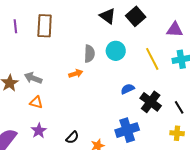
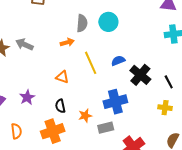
yellow line: (152, 59) -> (91, 63), moved
orange triangle: (36, 102) -> (62, 77), moved
black semicircle: (72, 137) -> (60, 106), turned 120

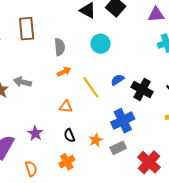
gray semicircle: (82, 23) -> (60, 47), moved
orange cross: (53, 131) -> (67, 162), size x0.7

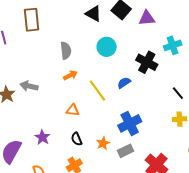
purple triangle: (156, 15) -> (147, 18), moved
brown rectangle: (27, 29) -> (32, 20), moved
black cross: (142, 89) -> (147, 62), moved

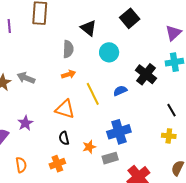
black triangle: (93, 14) -> (88, 28), moved
purple triangle: (147, 18) -> (173, 33), moved, turned -48
orange triangle: (73, 110) -> (65, 109), size x1.5
purple star: (42, 137) -> (25, 123), moved

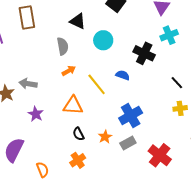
blue semicircle: (120, 91) -> (123, 75), turned 56
purple star: (25, 123) -> (36, 114), moved

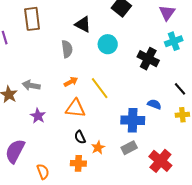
orange arrow: (69, 71) -> (71, 82), moved
blue semicircle: (123, 75) -> (154, 104), moved
blue cross: (131, 115) -> (133, 120), turned 30
orange star: (105, 137) -> (98, 148), moved
orange cross: (78, 160) -> (78, 163), turned 35

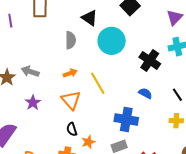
cyan circle: (108, 44) -> (112, 41), size x1.4
blue semicircle: (154, 104) -> (145, 93), moved
orange triangle: (75, 108) -> (71, 100), turned 35

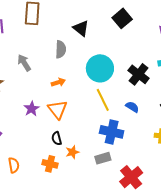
cyan circle: (112, 41) -> (100, 68), moved
gray arrow: (30, 71) -> (24, 63), moved, turned 36
yellow line: (98, 83) -> (103, 100), moved
purple star: (33, 103) -> (32, 109), moved

